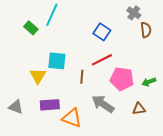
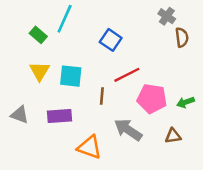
blue square: (102, 32) -> (111, 40), moved
yellow triangle: (38, 76) -> (40, 71), moved
purple rectangle: (50, 105) -> (60, 116), moved
gray triangle: (16, 107) -> (20, 115), moved

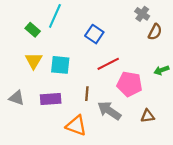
brown semicircle: (182, 37) -> (155, 32), turned 35
brown line: (102, 96) -> (87, 94), moved
green arrow: (186, 102) -> (161, 70), moved

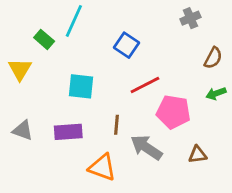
gray cross: (142, 14) -> (190, 18), turned 32
brown semicircle: (155, 32) -> (213, 58), moved
yellow triangle: (34, 61) -> (20, 69), moved

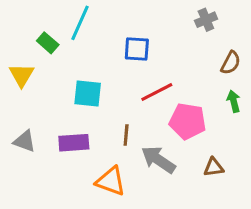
blue square: (126, 45) -> (137, 49), turned -30
green arrow: (216, 93) -> (234, 101), turned 96

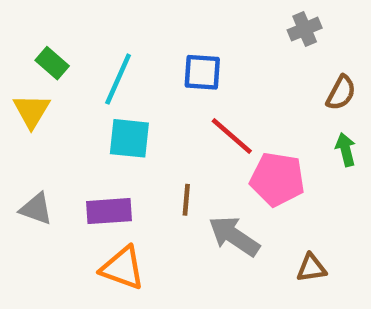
cyan line: (80, 23) -> (118, 79), moved
green rectangle: (48, 43) -> (52, 63), moved
red line: (157, 92) -> (232, 136), turned 68
brown triangle: (214, 167) -> (311, 268), moved
orange triangle: (111, 181) -> (123, 268), moved

